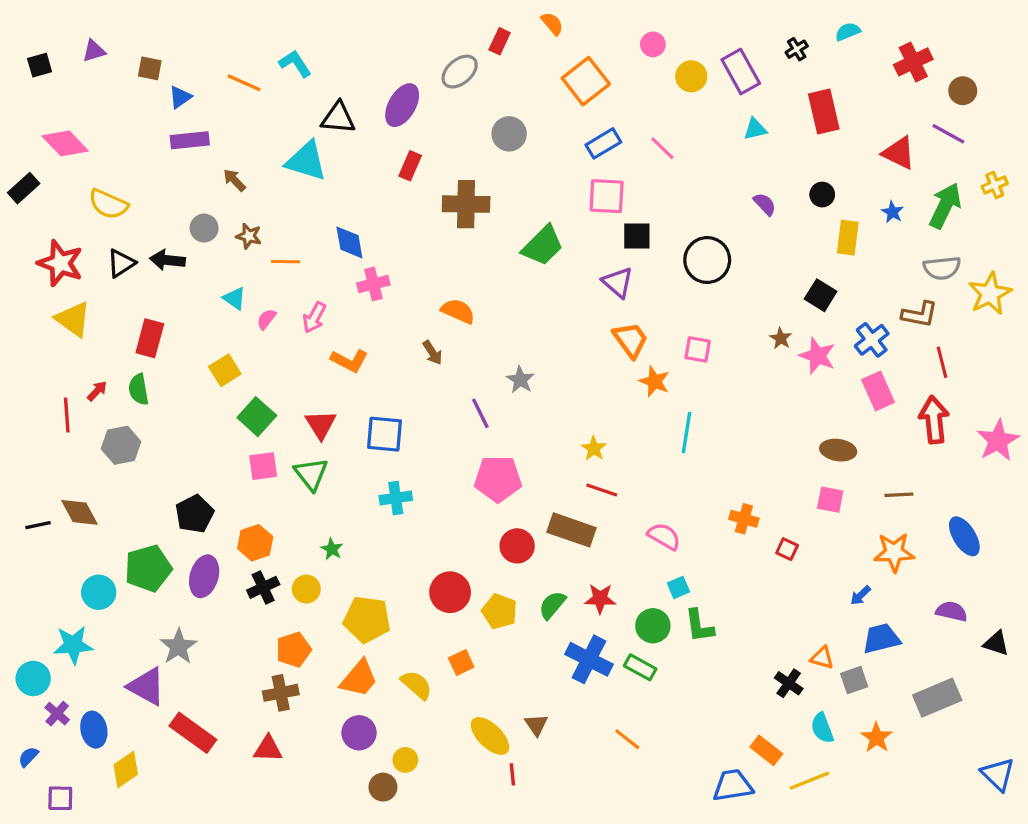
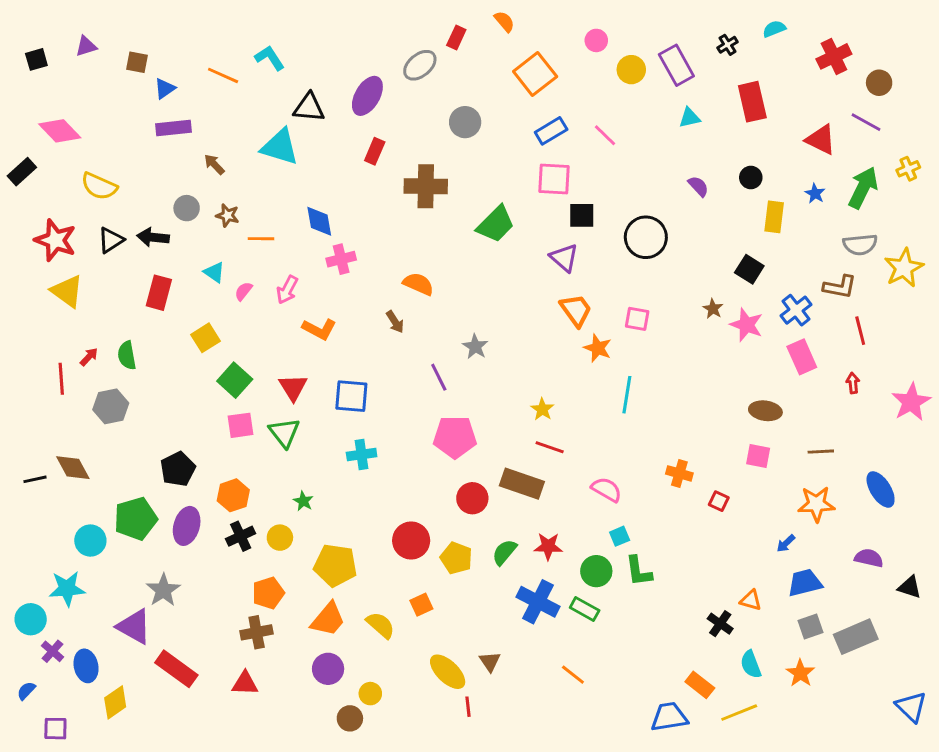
red rectangle: (150, 338) -> (159, 293), moved
red arrow: (934, 420) -> (853, 383), size x0.5
gray square: (854, 680) -> (811, 627), moved

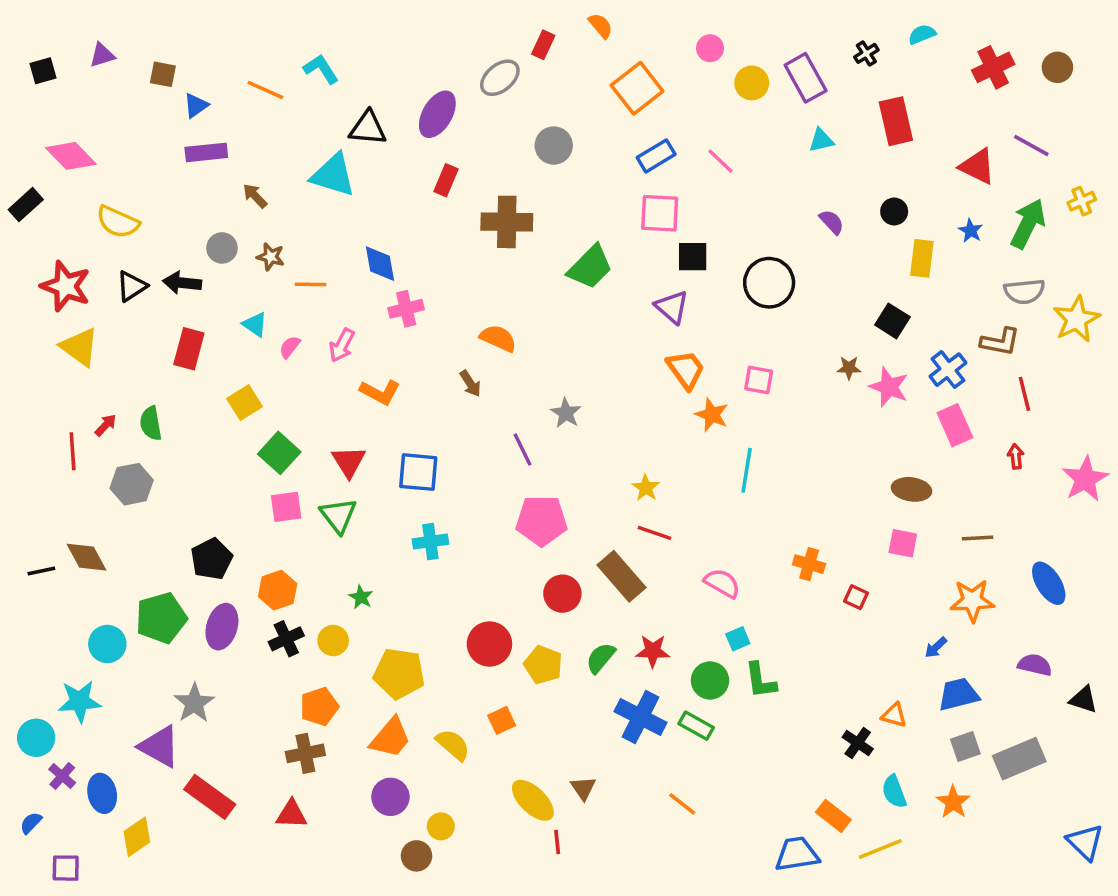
brown circle: (879, 83) -> (1057, 67), moved
brown star: (713, 309) -> (849, 368), turned -30
brown rectangle: (522, 484) -> (621, 576), turned 30

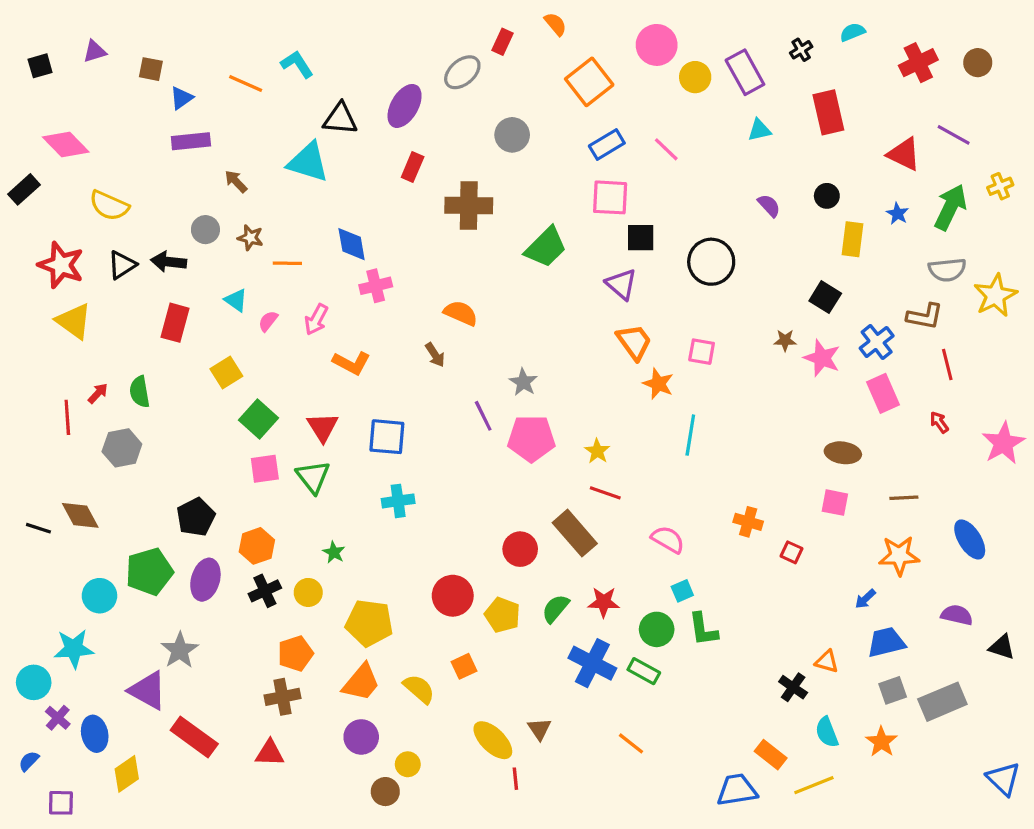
pink circle: (710, 48) -> (657, 45), size x1.6
red arrow: (1016, 456) -> (939, 422), turned -30
pink pentagon: (542, 521) -> (531, 438), moved
black line: (41, 571) -> (38, 528), turned 30

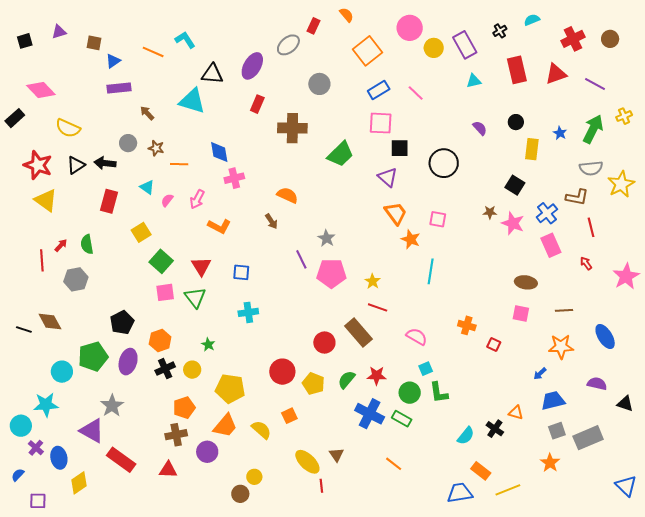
red triangle: (904, 154) -> (556, 74), moved, turned -45
blue square: (387, 437) -> (241, 272), size x0.7
cyan semicircle: (827, 732) -> (466, 436), moved, turned -120
purple circle: (361, 737) -> (207, 452), moved

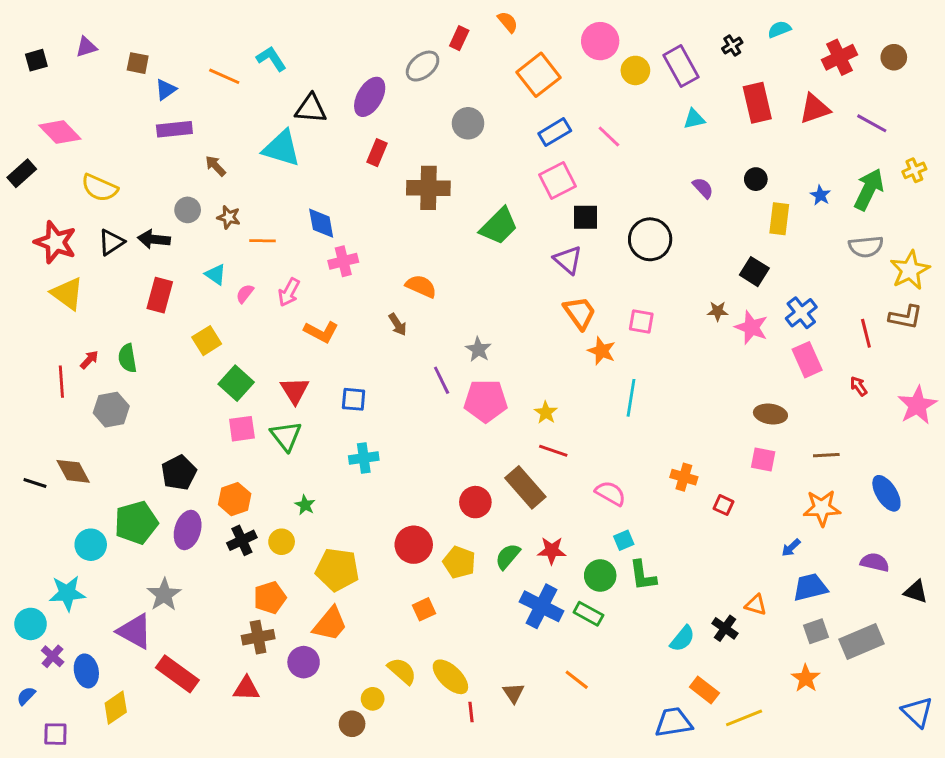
pink square: (381, 123) -> (558, 181), turned -30
brown L-shape: (577, 197) -> (906, 317), moved
yellow semicircle: (261, 430) -> (402, 671), moved
brown triangle: (336, 455) -> (514, 693), moved

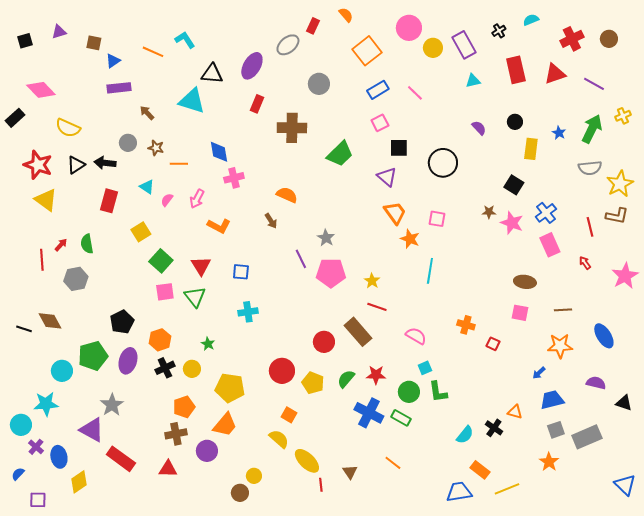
pink square: (558, 181) -> (380, 123), size x0.7
orange square: (424, 609) -> (289, 415), turned -35
yellow semicircle: (402, 671) -> (279, 439), moved

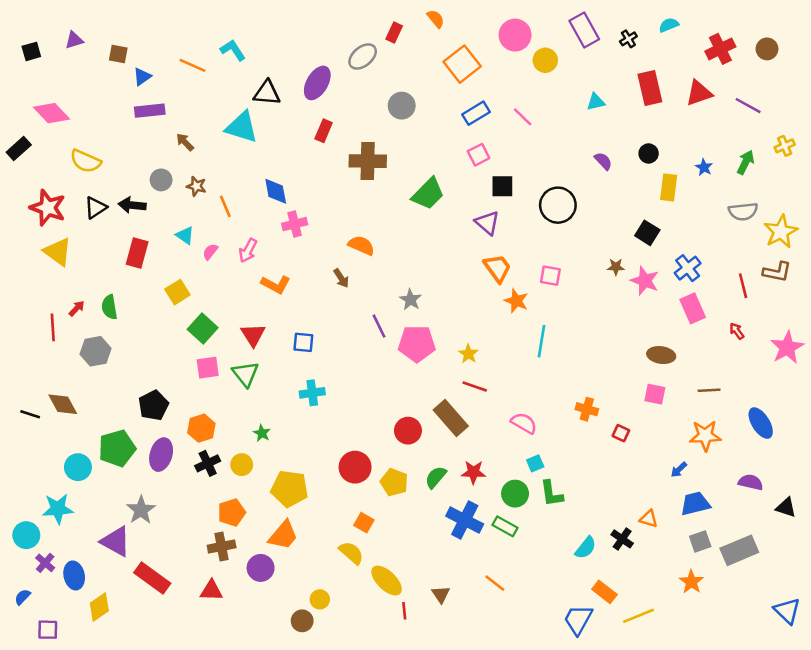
purple rectangle: (464, 45) -> (584, 30), moved
green arrow: (592, 129) -> (746, 162), size x0.7
orange line: (179, 164) -> (225, 206), turned 66
blue trapezoid: (459, 492) -> (578, 620), turned -52

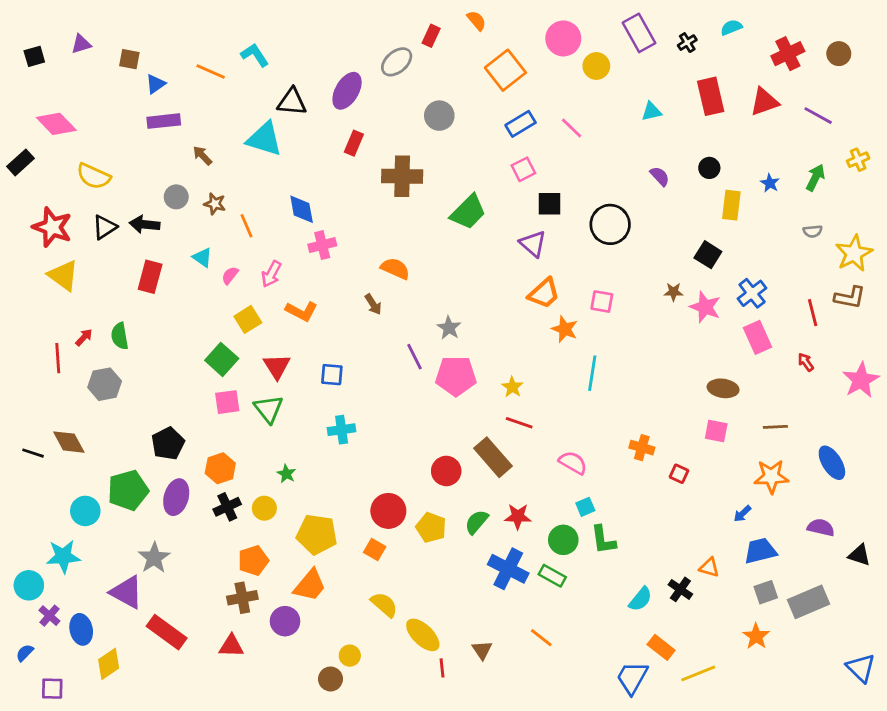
gray semicircle: (743, 211) -> (813, 231), size x0.6
orange trapezoid: (497, 268) -> (544, 293), turned 84
yellow square: (177, 292) -> (248, 319), moved
orange square: (364, 523) -> (375, 550), moved

